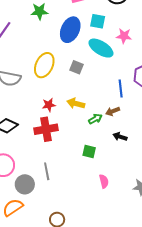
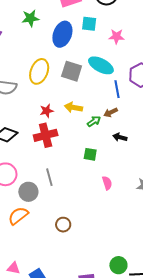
cyan ellipse: (101, 48) -> (101, 65), moved
gray square: (77, 67) -> (72, 71), size x1.5

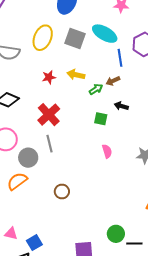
red cross: (46, 135) -> (49, 115), moved, turned -30
green square: (90, 154) -> (101, 119), moved

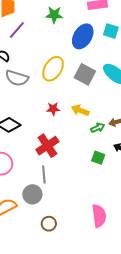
pink semicircle: (107, 151) -> (99, 216), moved, size x1.6
gray circle: (28, 158) -> (32, 194), moved

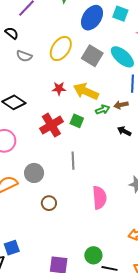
gray semicircle: (17, 78) -> (24, 56), size x0.7
yellow arrow: (80, 110) -> (86, 91), size x1.4
green square: (98, 158) -> (77, 121), moved
gray line: (44, 175) -> (73, 161), moved

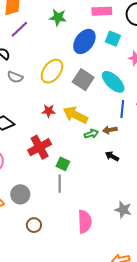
green square: (77, 121) -> (63, 164), moved

